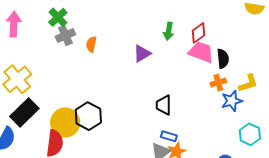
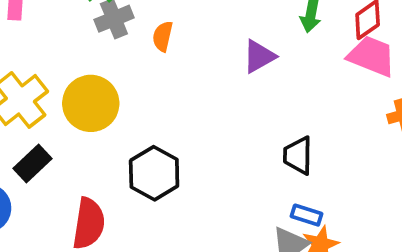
black rectangle: (24, 112) -> (32, 163), size x0.7
yellow circle: (65, 123) -> (91, 103), moved

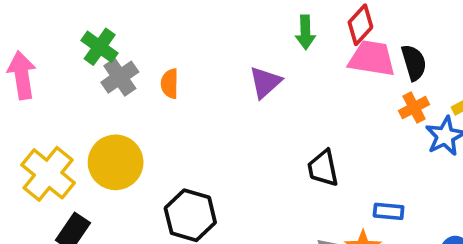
blue rectangle: (307, 215) -> (389, 211), moved

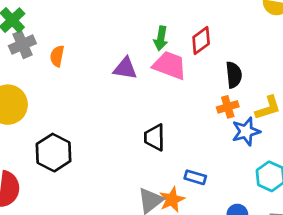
pink trapezoid: (372, 58) -> (170, 65), moved
purple triangle: (265, 82) -> (125, 68), turned 40

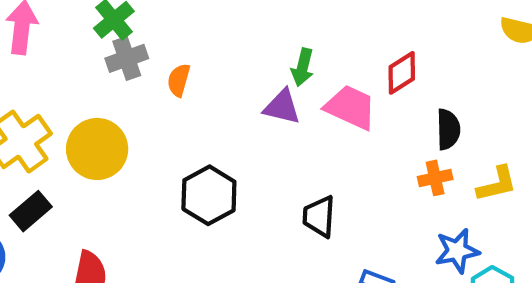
green arrow: (161, 38) -> (303, 67), moved
blue star: (246, 131) -> (457, 251), moved
black hexagon: (54, 153) -> (209, 195), moved

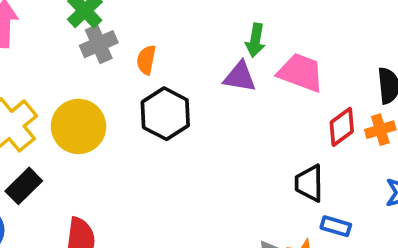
red diamond: (402, 73) -> (342, 127), moved
black hexagon: (209, 195) -> (165, 114), moved
black trapezoid: (319, 216) -> (309, 183), moved

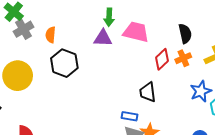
blue rectangle: (336, 226) -> (130, 116), moved

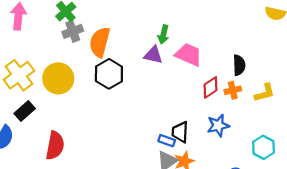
orange semicircle: (51, 35) -> (100, 42), size x1.8
blue star: (201, 91) -> (218, 125), moved
black trapezoid: (148, 92) -> (180, 132), moved

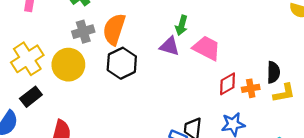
gray cross: (73, 31) -> (83, 32), moved
black semicircle: (239, 65) -> (273, 72), moved

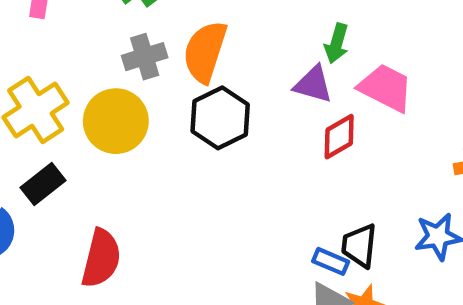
red diamond: (228, 84) -> (339, 137), moved

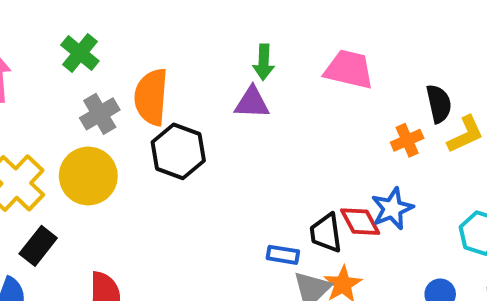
pink trapezoid: (386, 88) -> (349, 69), moved
red diamond: (339, 137) -> (360, 222), moved, turned -75
blue rectangle: (331, 261) -> (283, 255), moved

